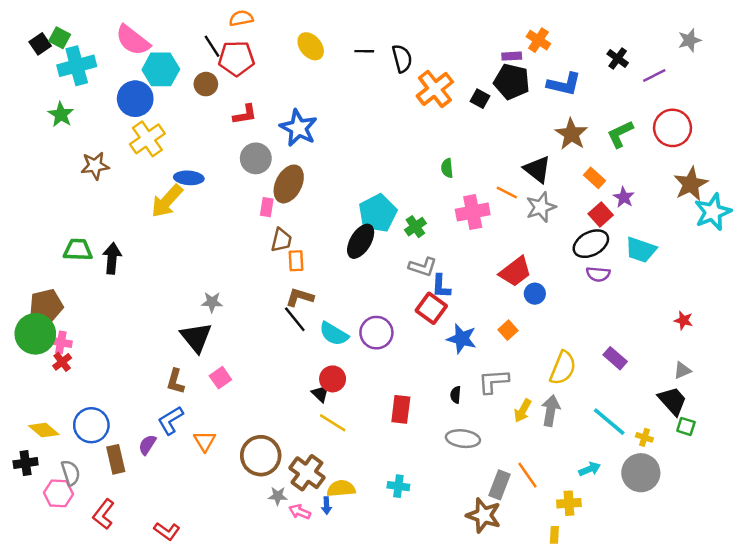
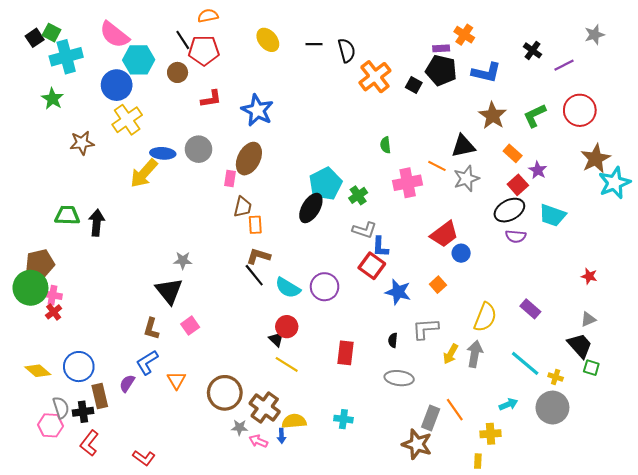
gray circle: (256, 158) -> (199, 149), moved
black triangle: (537, 169) -> (463, 146), turned -50
black cross: (26, 463) -> (83, 412), moved

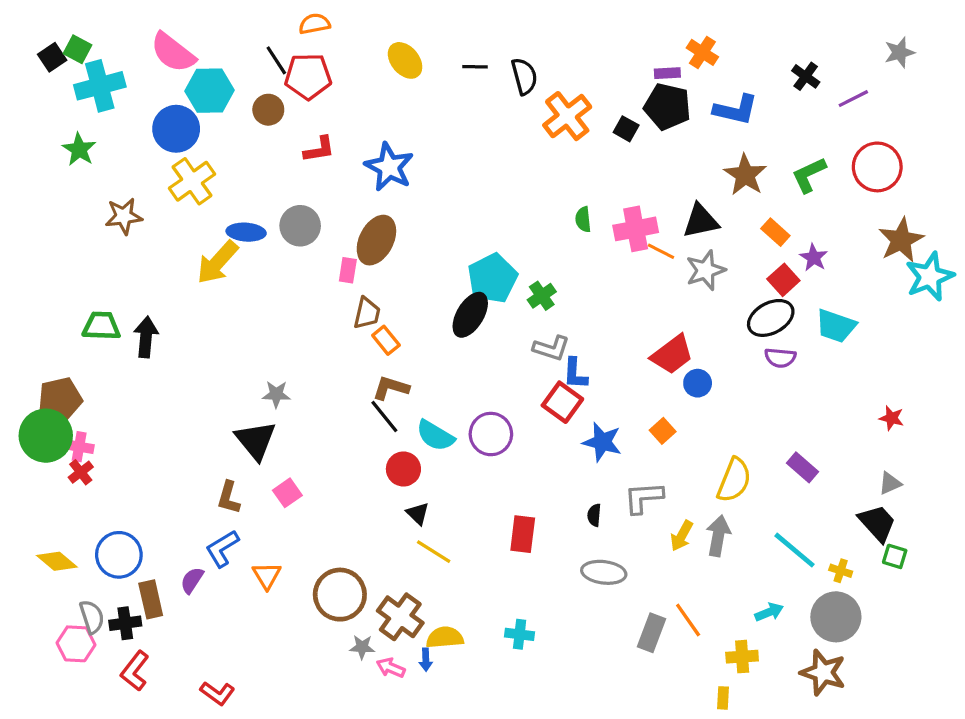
pink cross: (408, 183) -> (636, 229), moved
orange rectangle: (255, 225) -> (386, 340), turned -36
red circle: (287, 327) -> (403, 469), moved
brown star: (417, 444) -> (823, 672), moved

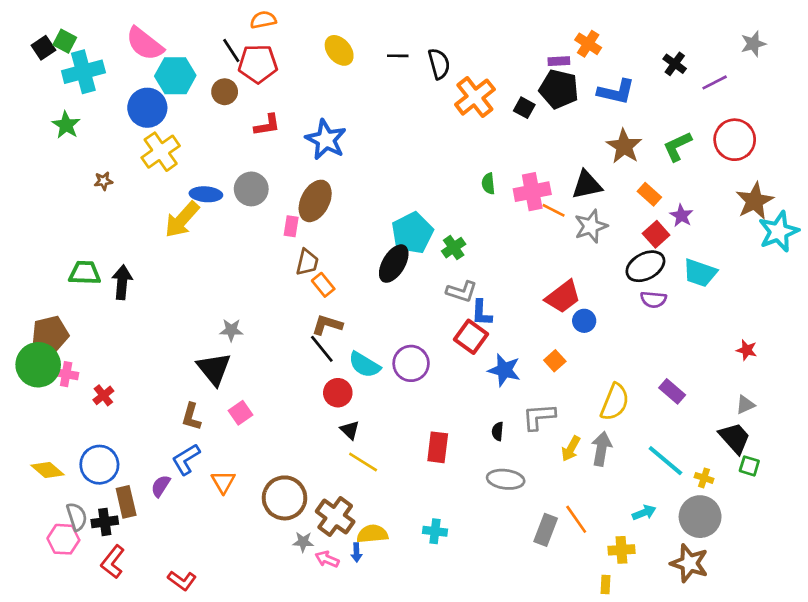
brown star: (124, 216) -> (103, 181), size x0.6
red cross: (81, 472) -> (103, 395), moved

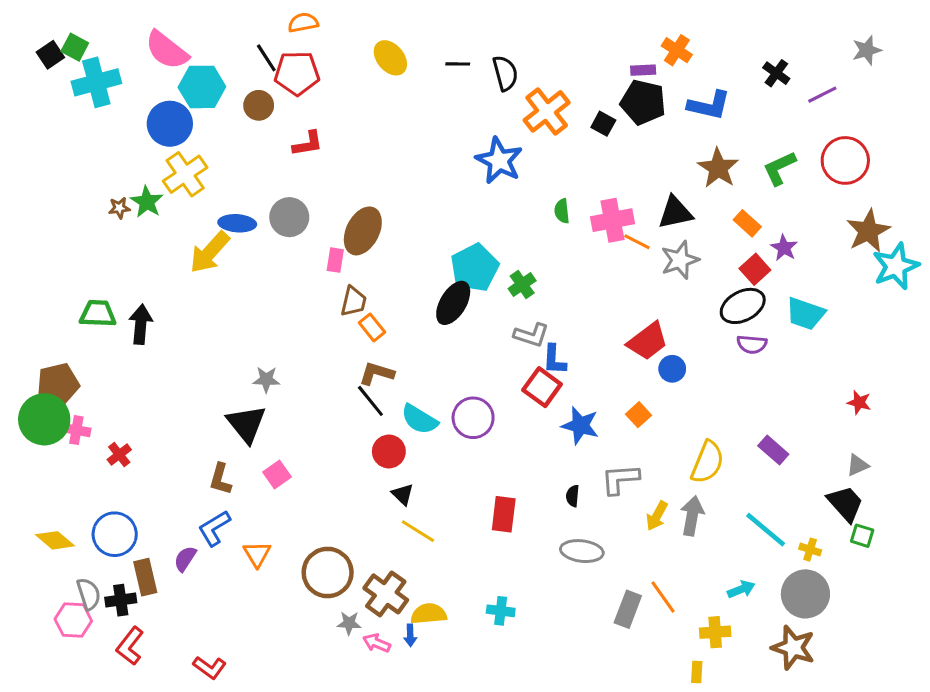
green star: (66, 125) -> (147, 202), moved
blue star: (326, 140) -> (499, 160), moved

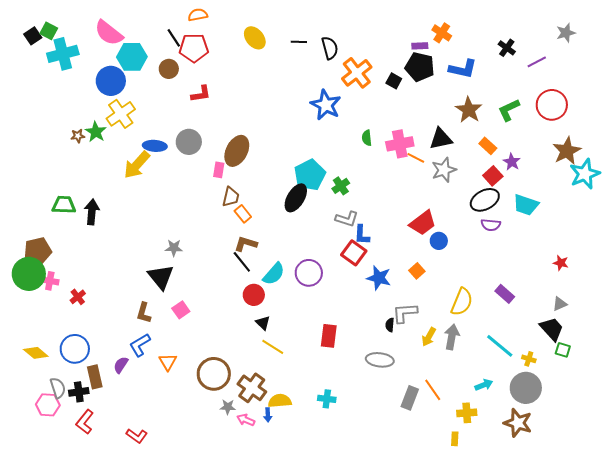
cyan semicircle: (419, 419) -> (274, 274), turned -80
black semicircle: (573, 496) -> (390, 325), moved

